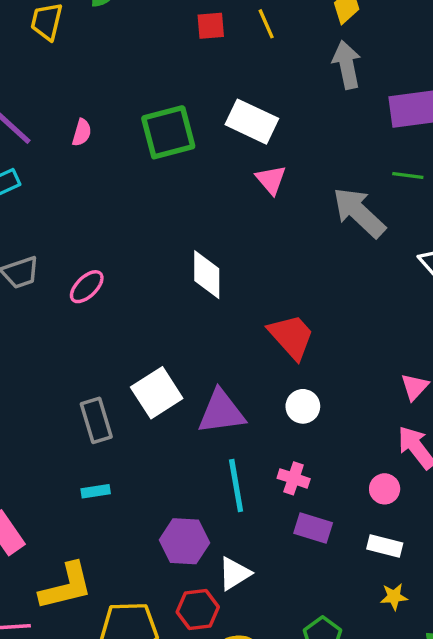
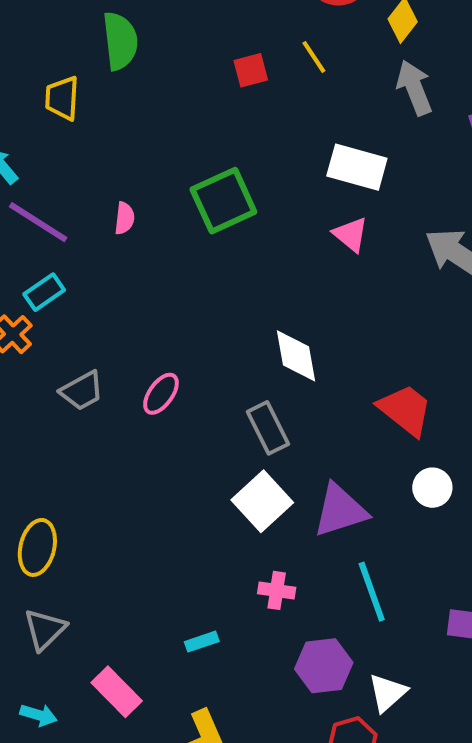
white rectangle: (252, 122) -> (357, 167), moved
gray rectangle: (96, 420) -> (268, 428), moved
pink cross: (294, 478) -> (277, 590), moved
cyan rectangle: (96, 491) -> (202, 642), moved

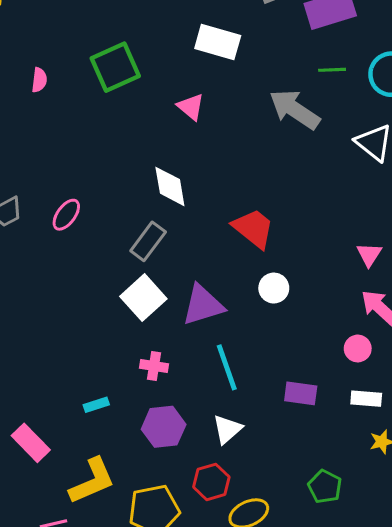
pink triangle: (351, 234) -> (191, 107), moved
gray rectangle: (268, 428) -> (148, 241), turned 63
purple hexagon: (324, 666) -> (164, 427), moved
white triangle: (387, 693) -> (227, 429), moved

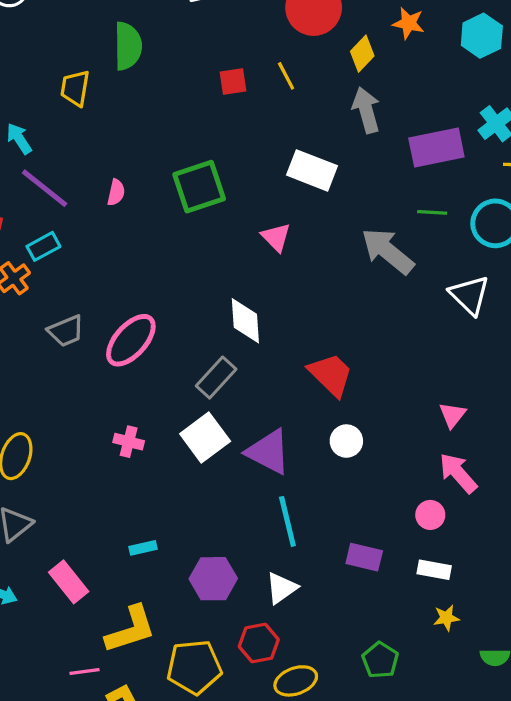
pink ellipse: (66, 215) -> (131, 340), size x1.6
purple triangle: (203, 305) -> (268, 452), turned 39
pink cross: (154, 366) -> (129, 442), moved

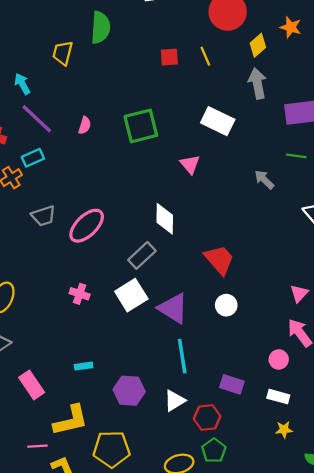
gray arrow: (388, 251) -> (264, 180), size x0.6
red hexagon: (259, 643) -> (207, 417), moved
green pentagon: (380, 660) -> (214, 451), moved

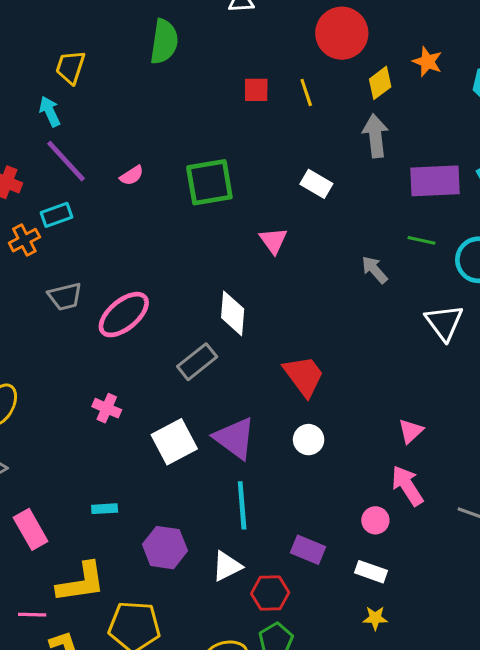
yellow trapezoid: (63, 53) -> (70, 67), moved
white rectangle: (218, 121) -> (316, 184), size x0.7
pink semicircle: (85, 125) -> (132, 175), turned 36
white square: (131, 295) -> (174, 442), moved

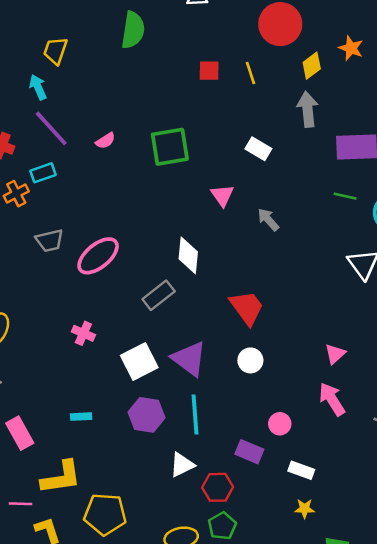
gray arrow: (375, 270) -> (268, 219), moved
pink circle: (375, 520) -> (280, 424), moved
purple hexagon: (165, 548) -> (147, 415), moved

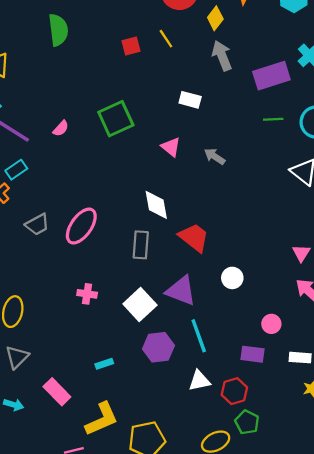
gray rectangle: (159, 295) -> (141, 245), turned -32
red trapezoid: (247, 308) -> (194, 238), moved
white triangle: (182, 465) -> (199, 381), turned 30

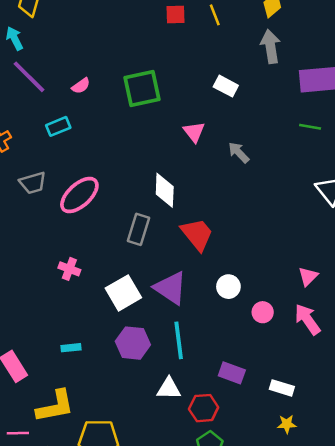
cyan rectangle: (16, 170) -> (58, 126), moved
pink circle: (271, 324) -> (263, 312), moved

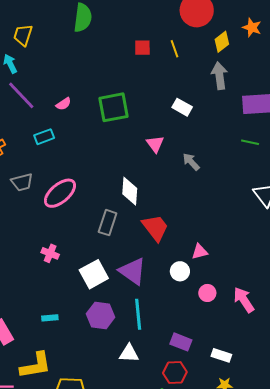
pink triangle: (308, 276) -> (200, 252), moved, turned 30
red hexagon: (204, 408) -> (175, 372), moved

